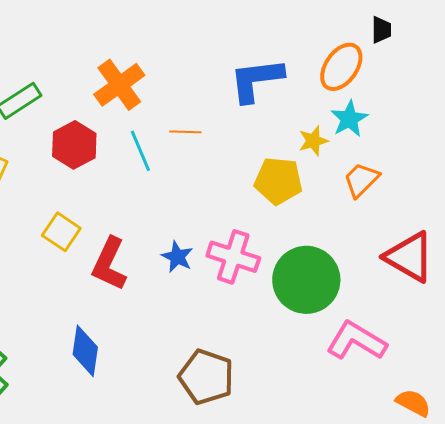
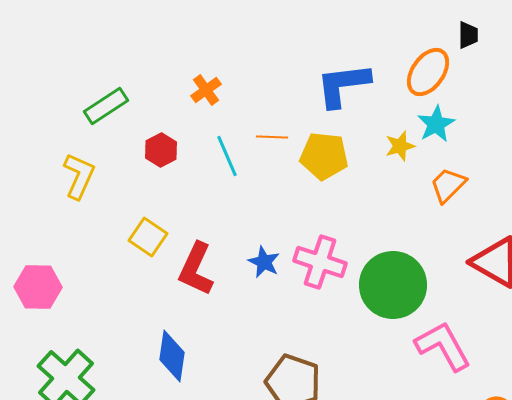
orange cross: (119, 85) -> (206, 90), size x0.6
red hexagon: (74, 145) -> (161, 150), size x0.7
yellow pentagon: (278, 181) -> (324, 156), moved
pink L-shape: (356, 341) -> (443, 346), turned 30

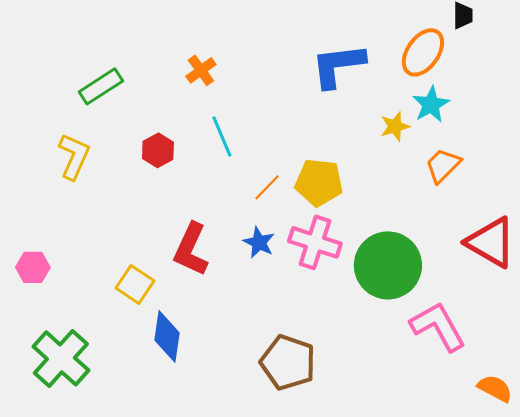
orange line: (272, 137) -> (267, 187), moved, turned -48
red hexagon: (161, 150) -> (158, 150), moved
yellow pentagon: (324, 156) -> (319, 182), moved
yellow square: (148, 237) -> (135, 284), moved
pink hexagon: (38, 287) -> (33, 267), size x0.7

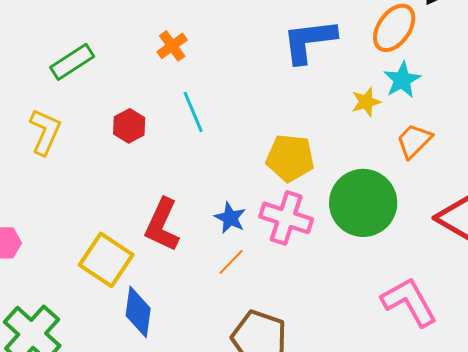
orange line: (267, 187) -> (231, 262), moved
green circle: (388, 265) -> (363, 203), moved
yellow square: (135, 284) -> (106, 260), size x1.4

